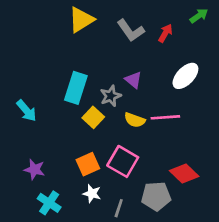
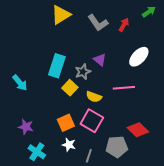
yellow semicircle: (135, 120) -> (94, 97), moved

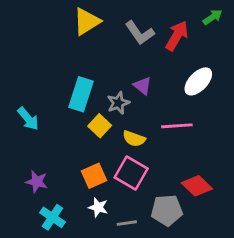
red arrow: (124, 25) -> (177, 36), size x1.5
gray line: (89, 156) -> (127, 223), turned 64

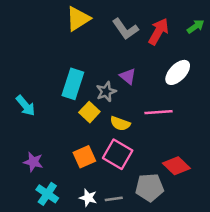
green arrow: (213, 17) -> (196, 26), moved
white star: (98, 207) -> (88, 198), moved

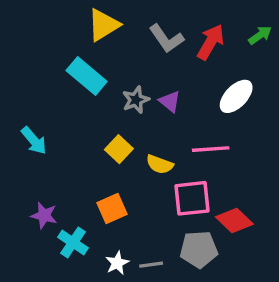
cyan rectangle: (73, 84) -> (87, 76), moved, turned -68
gray star: (106, 92) -> (136, 100), moved
pink square: (118, 154) -> (192, 198), moved, turned -36
cyan cross: (47, 194) -> (73, 243), moved
white star: (88, 198) -> (117, 263), turned 30

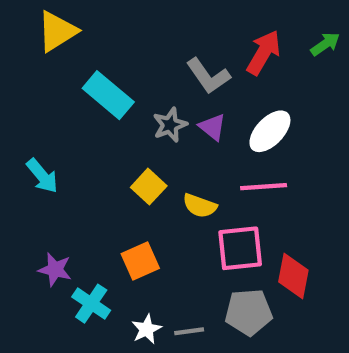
yellow triangle: (104, 25) -> (57, 31), moved
gray L-shape: (166, 39) -> (208, 76), moved
white ellipse: (236, 96) -> (270, 131), moved
red diamond: (234, 220) -> (293, 276), turned 57

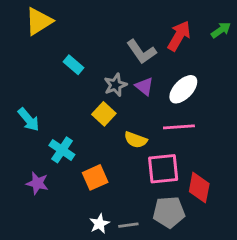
cyan rectangle: (108, 95) -> (73, 65), size x0.6
yellow square: (149, 187) -> (104, 114), moved
cyan cross: (91, 304) -> (62, 150), moved

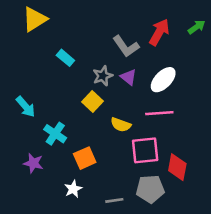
white star: (99, 224) -> (73, 189), moved

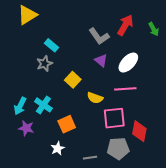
green arrow: (197, 27) -> (154, 29), moved, turned 96
gray star: (103, 76) -> (44, 64), moved
cyan arrow: (26, 107) -> (20, 106), moved, turned 66

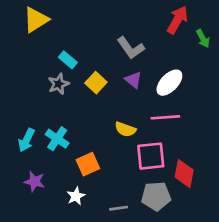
red arrow: (125, 25) -> (177, 20), moved
yellow square: (73, 80) -> (96, 83), moved
purple star: (26, 128) -> (34, 181), moved

